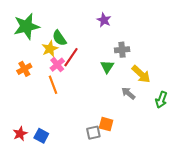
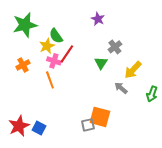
gray cross: (122, 50) -> (115, 47), turned -32
pink cross: (57, 65) -> (54, 61), turned -32
yellow arrow: (141, 74) -> (133, 70), turned 90
orange square: (106, 124) -> (100, 117), size x1.5
red star: (20, 134) -> (19, 126), size x1.5

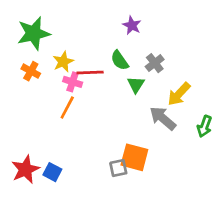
green semicircle: (56, 36) -> (120, 60), moved
red line: (67, 54) -> (90, 72), turned 54
orange cross: (23, 65) -> (31, 71), moved, turned -32
orange line: (50, 80) -> (67, 107), turned 48
gray arrow: (121, 88) -> (163, 118), size x1.5

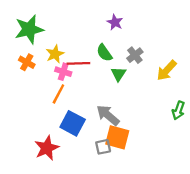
yellow arrow: (179, 94) -> (167, 70), moved
gray arrow: (163, 118) -> (108, 115), moved
red star: (25, 169) -> (47, 148), moved
blue square: (52, 172) -> (73, 123), moved, size x1.5

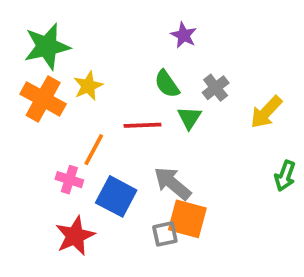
orange cross: (27, 62) -> (43, 99), size x1.6
red line: (78, 63) -> (142, 125), moved
pink cross: (63, 72) -> (69, 180), moved

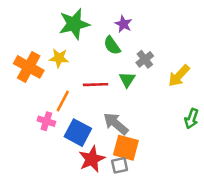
green star: (47, 46) -> (74, 24), moved
green semicircle: (167, 84) -> (112, 45), moved
yellow star: (88, 86) -> (59, 58), turned 30
gray square: (165, 234) -> (120, 165), moved
red star: (75, 236) -> (92, 159), moved

